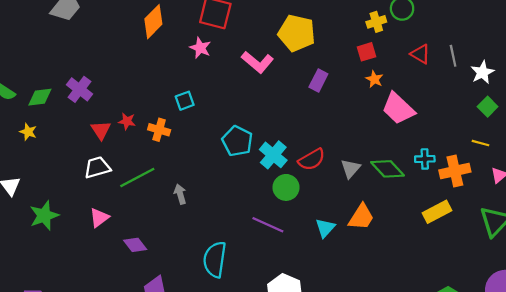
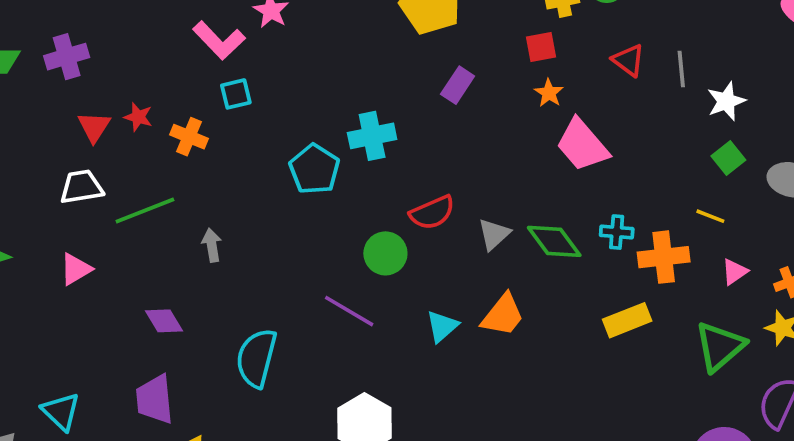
pink L-shape: (258, 62) -> (219, 40), moved
purple cross: (79, 89) -> (67, 57), turned 30
cyan cross: (273, 155) -> (372, 136), moved, turned 32
purple diamond: (135, 245) -> (164, 321), moved

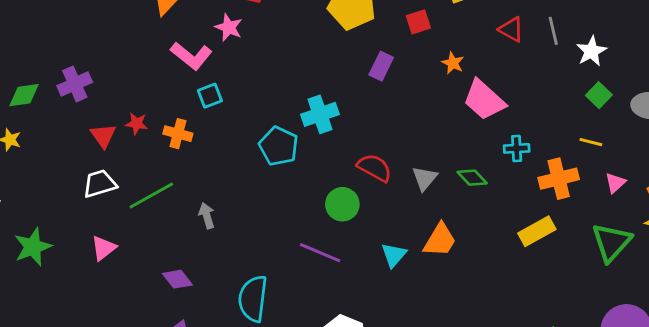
red square: (541, 47) -> (418, 22), moved
red semicircle: (432, 213) -> (375, 168), turned -120
cyan cross: (617, 232) -> (517, 148), moved
green diamond: (554, 241) -> (472, 178), size x0.7

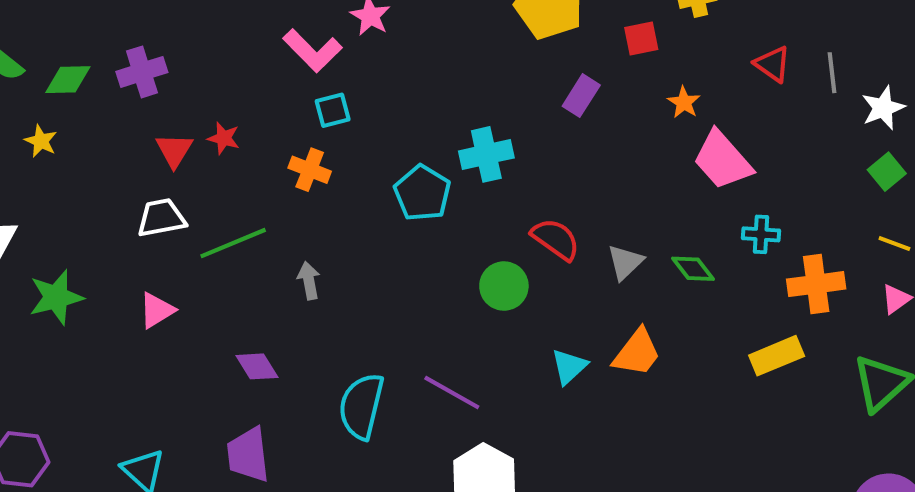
orange cross: (178, 134) -> (310, 170), moved
yellow line: (591, 142) -> (894, 244), moved
purple line: (320, 253) -> (452, 392), moved

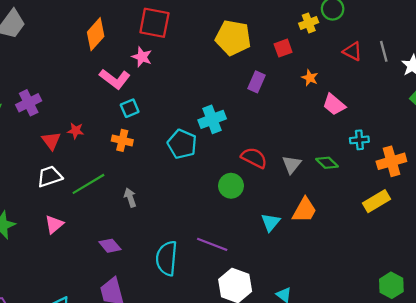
pink trapezoid: (722, 160) -> (334, 105), size x0.7

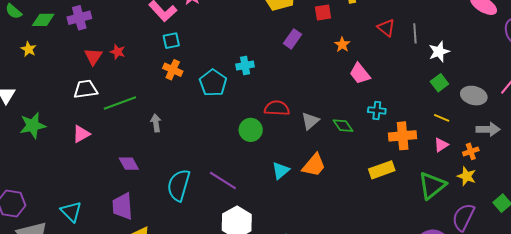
cyan cross: (212, 119) -> (245, 66), size x0.7
orange cross: (122, 140) -> (173, 70), moved
red semicircle: (254, 158) -> (277, 108), turned -35

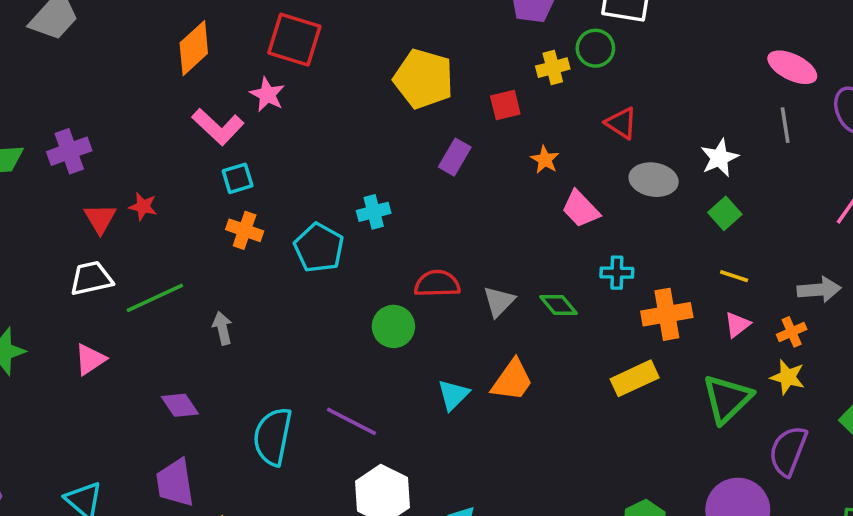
gray line: (415, 33) -> (785, 125), moved
gray ellipse: (474, 96) -> (654, 180), moved

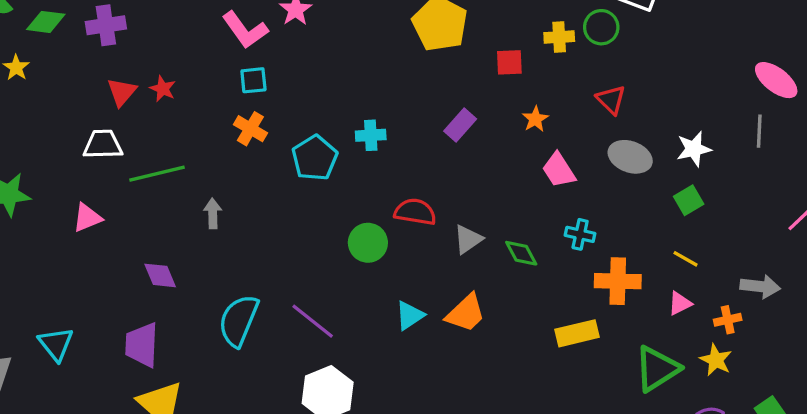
purple rectangle: (455, 157) -> (460, 125), moved

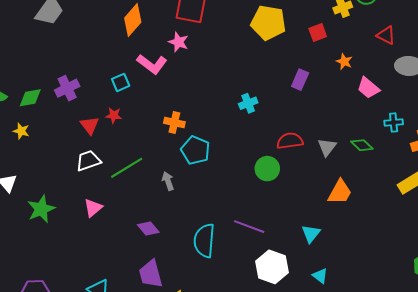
cyan square: (253, 80) -> (121, 82), moved
cyan pentagon: (315, 158) -> (195, 150), moved
cyan triangle: (410, 315) -> (311, 234), moved

